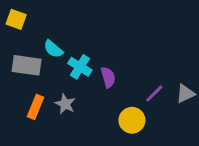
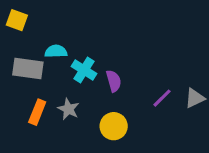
cyan semicircle: (53, 49) -> (56, 51), turned 138
yellow circle: (132, 120) -> (114, 126), moved

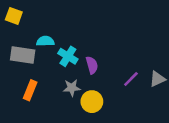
gray star: (68, 109) -> (72, 88), moved, turned -30

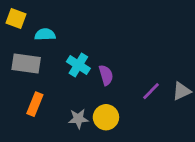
cyan semicircle: (45, 41) -> (45, 34), moved
gray star: (72, 88) -> (78, 119), moved

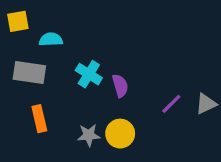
yellow square: (16, 18) -> (18, 21), turned -30
orange rectangle: (35, 104) -> (39, 119), turned -35

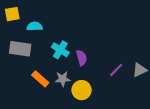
orange rectangle: (39, 119) -> (40, 79), moved, turned -36
gray star: (89, 135) -> (63, 79), moved

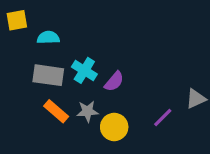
gray rectangle: (20, 49) -> (48, 75), moved
purple semicircle: (82, 58) -> (114, 81), turned 56
purple line: (116, 70) -> (163, 118), moved

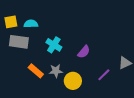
yellow square: (17, 20) -> (11, 22), moved
gray rectangle: (48, 75) -> (19, 42), moved
purple semicircle: (114, 81) -> (84, 52), moved

